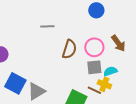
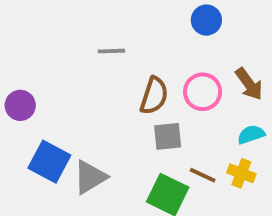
gray square: (94, 67) -> (168, 136), moved
cyan semicircle: (110, 71) -> (251, 134), moved
yellow cross: (104, 84) -> (241, 173), moved

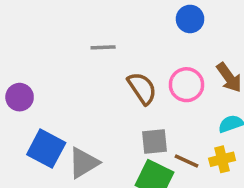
brown semicircle: (154, 96) -> (142, 88), turned -52
gray square: (168, 136) -> (155, 142), moved
yellow cross: (241, 173) -> (222, 159), turned -35

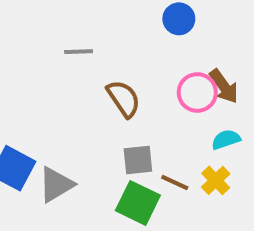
pink circle: (186, 85) -> (197, 92), moved
yellow cross: (222, 159) -> (216, 180), turned -30

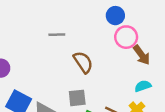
pink circle: (197, 92) -> (126, 37), moved
gray square: (138, 160) -> (77, 98), moved

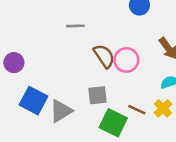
pink circle: (126, 37) -> (126, 60), moved

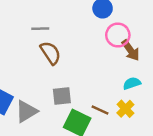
brown semicircle: (104, 56) -> (50, 53), moved
pink circle: (126, 60) -> (118, 35), moved

